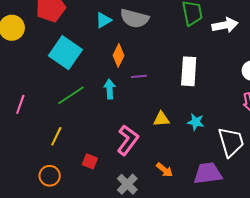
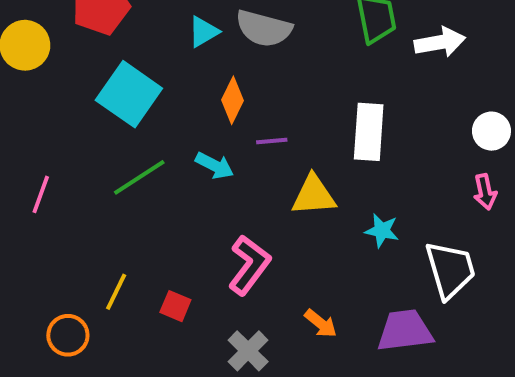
cyan arrow: (110, 89) -> (215, 166), turned 120
yellow triangle: (161, 119) -> (314, 195), moved, size x1.4
yellow line: (56, 136) -> (116, 292), moved
orange circle: (50, 176) -> (68, 335), moved

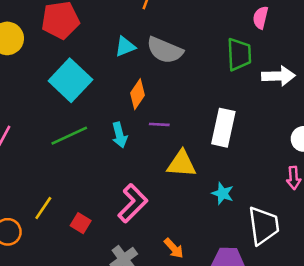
cyan arrow: (215, 166) -> (120, 135), turned 40

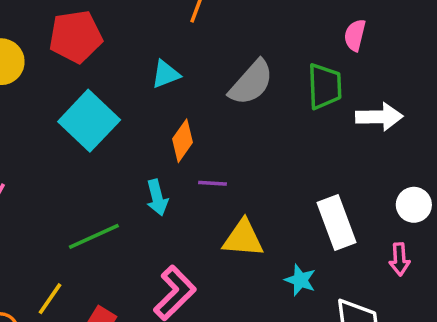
gray semicircle: (165, 50) -> (251, 83), moved, turned -72
white rectangle: (223, 128) -> (337, 222), moved, turned -33
green line: (69, 136) -> (94, 236), moved

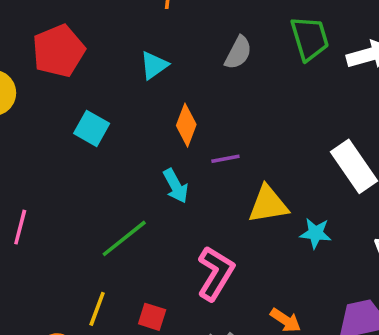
gray semicircle: (251, 83) -> (238, 53), size x0.7
cyan square: (89, 121) -> (92, 128), size x0.6
cyan star: (300, 280) -> (316, 233), moved

